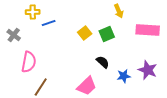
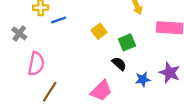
green square: (107, 34) -> (127, 42), moved

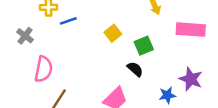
blue star: (143, 79) -> (167, 95), moved

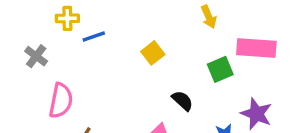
green square: (144, 46) -> (220, 69), moved

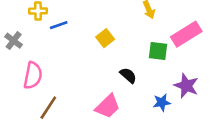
pink rectangle: (256, 48) -> (186, 34), turned -36
green square: (220, 69) -> (158, 51), turned 30

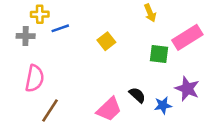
gray cross: (14, 41) -> (26, 36), moved, turned -36
black semicircle: (128, 75) -> (137, 95), moved

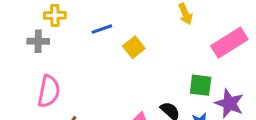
blue line: (60, 28) -> (102, 29), moved
green square: (159, 54) -> (201, 85), moved

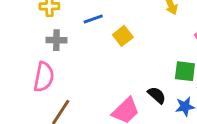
gray cross: (38, 41) -> (56, 40), moved

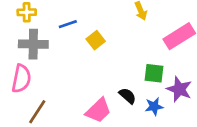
gray cross: (56, 40) -> (33, 44), size x1.5

